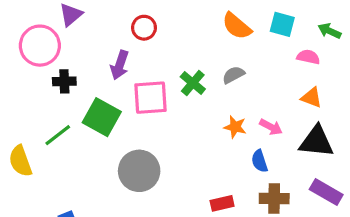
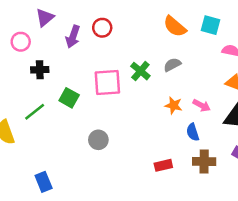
pink circle: (40, 46) -> (21, 42), size x0.6
purple arrow: (120, 65) -> (73, 37), moved
green square: (102, 117) -> (69, 98), size x0.7
gray circle: (139, 171) -> (98, 140), size x0.6

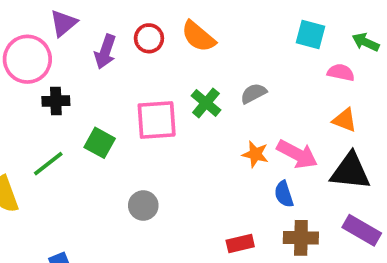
orange semicircle: (175, 26) -> (198, 36), moved
pink circle: (21, 42) -> (27, 59), size x1.6
pink arrow: (202, 105) -> (297, 154), size x1.5

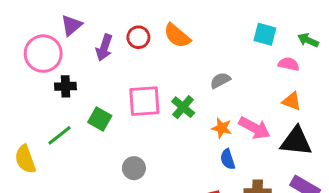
green cross: (206, 103) -> (183, 107), moved
blue semicircle: (284, 194) -> (228, 159), moved

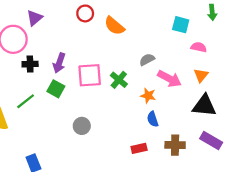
red circle: (138, 37) -> (85, 13), moved
green arrow: (308, 40) -> (212, 12), moved, turned -120
purple arrow: (104, 48) -> (59, 63), moved
orange triangle: (292, 101) -> (201, 75), turned 48
pink arrow: (254, 128) -> (169, 79), moved

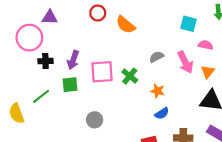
purple triangle: (35, 18) -> (50, 17), turned 42
pink arrow: (169, 79) -> (185, 62), moved, turned 35
green square: (56, 89) -> (70, 85), turned -35
blue semicircle: (153, 119) -> (162, 113), turned -104

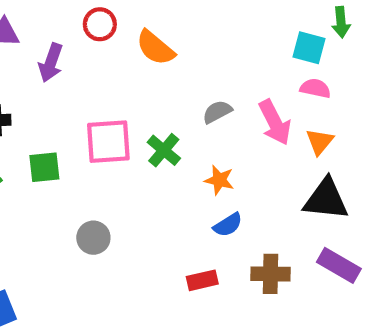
cyan square: (189, 24) -> (309, 48), moved
purple arrow: (73, 60) -> (51, 63), moved

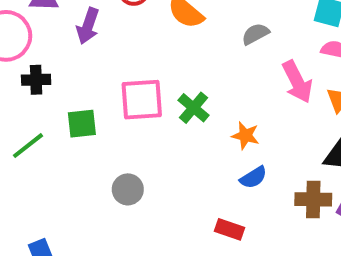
gray semicircle: (217, 112) -> (255, 34), moved
brown cross: (271, 274) -> (313, 199), moved
red rectangle: (202, 280) -> (229, 229), turned 32

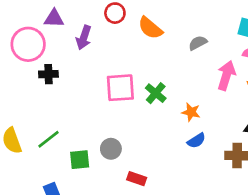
pink arrow: (297, 82) -> (226, 75), turned -136
green square: (82, 124) -> (80, 160), moved
green line: (28, 146) -> (48, 139), moved
red rectangle: (229, 229) -> (137, 179), moved

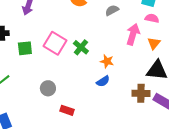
pink square: (120, 88) -> (55, 43), turned 35
blue semicircle: (196, 141) -> (103, 81), moved
green square: (80, 160) -> (25, 48), moved

